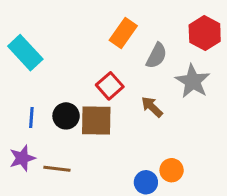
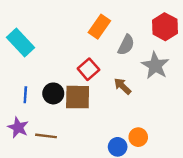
purple star: (22, 158) -> (18, 127), turned -30

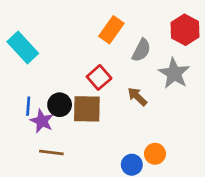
purple star: (18, 127) -> (42, 121), moved

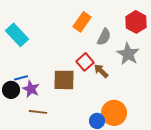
red square: (99, 77) -> (85, 62), moved
black circle: (60, 105) -> (11, 90), moved
blue line: (28, 106) -> (21, 78), turned 72
orange circle: (155, 154) -> (114, 113), size x1.6

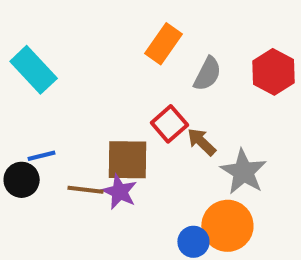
red hexagon: (136, 22) -> (273, 72), moved
gray star: (128, 54) -> (243, 172), moved
purple star: (31, 89) -> (120, 192), moved
brown line: (38, 112) -> (86, 190), moved

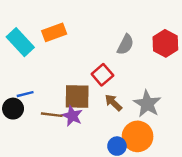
orange rectangle: (163, 44) -> (54, 32), moved, turned 35
brown arrow: (201, 142) -> (113, 103), moved

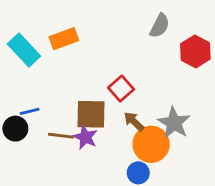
gray semicircle: (125, 45) -> (160, 26), moved
orange circle: (138, 136) -> (151, 144), moved

